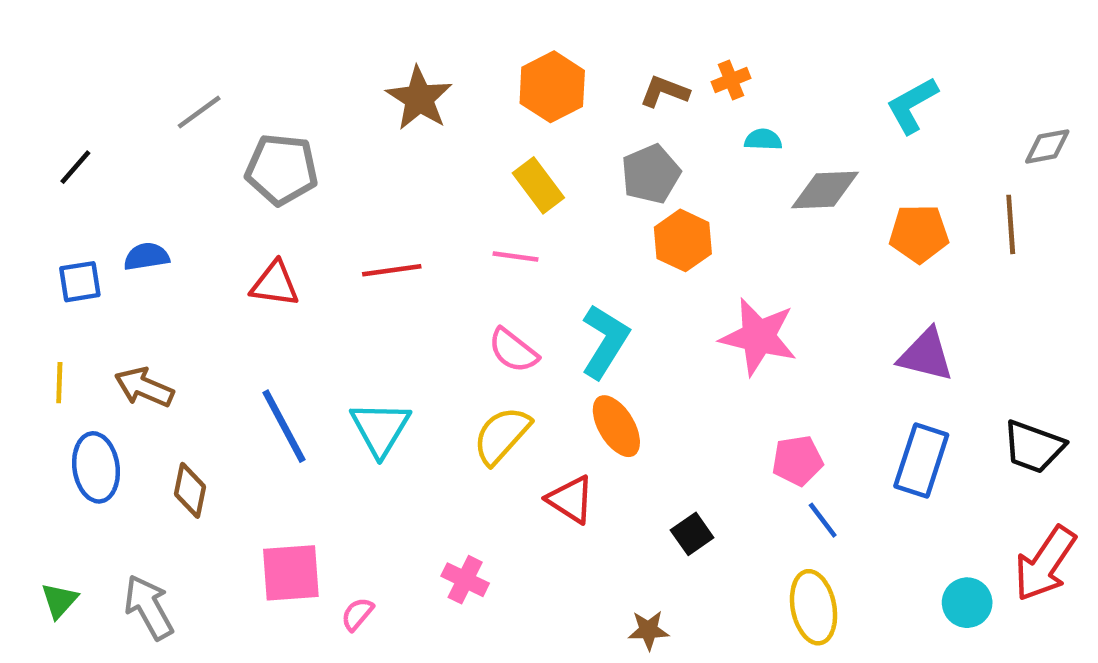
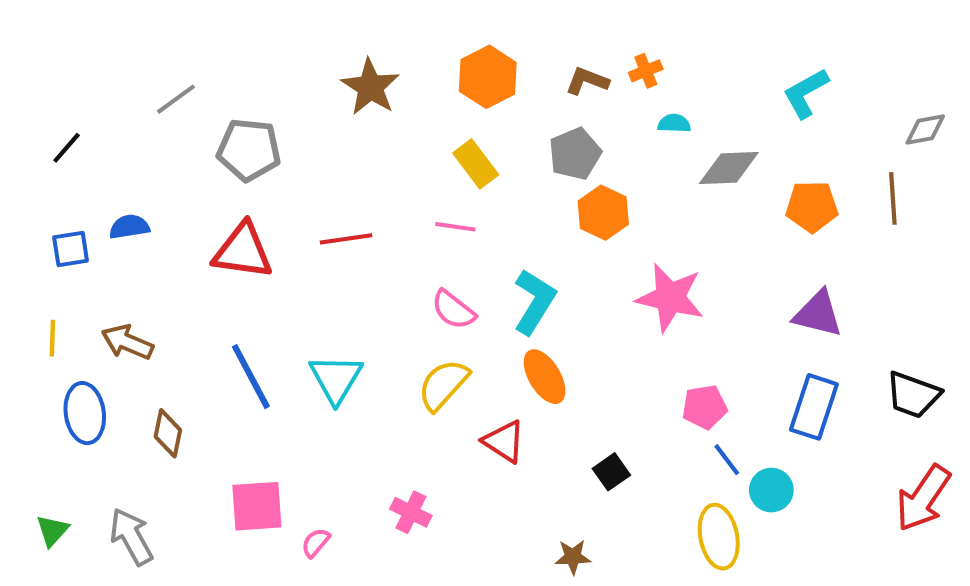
red triangle: (275, 284) -> (243, 251), size x1.4
cyan circle: (967, 603) -> (771, 490), moved

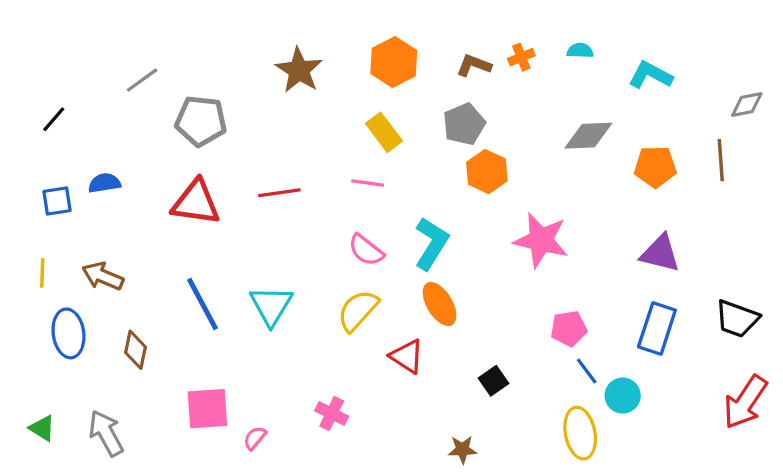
cyan L-shape: (806, 93) -> (650, 75), turned 57
cyan semicircle: (674, 123) -> (580, 51), moved
green triangle: (52, 531) -> (42, 428), turned -40

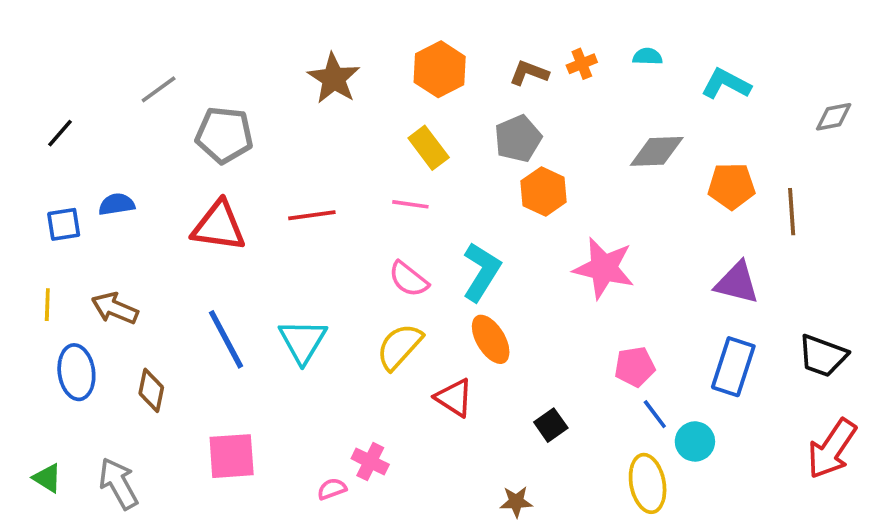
brown line: (721, 160) -> (792, 212), moved
pink semicircle: (255, 438) -> (332, 489), moved, turned 30

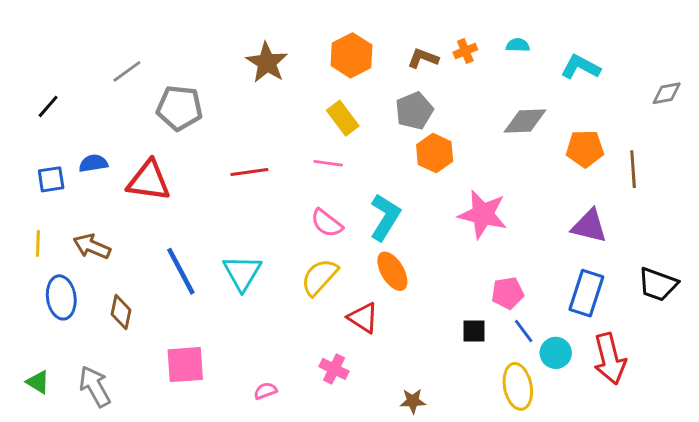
red triangle: (219, 226) -> (149, 181), moved
black square: (551, 425) -> (474, 331), moved, turned 35
red arrow: (832, 449) -> (610, 359), moved, turned -48
pink cross: (370, 462) -> (334, 369), moved

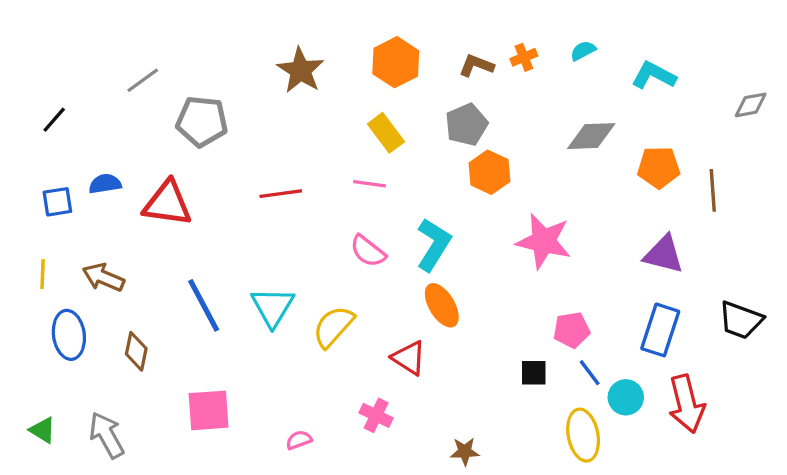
cyan semicircle: (518, 45) -> (583, 51), turned -30
yellow semicircle: (319, 277) -> (333, 327), moved

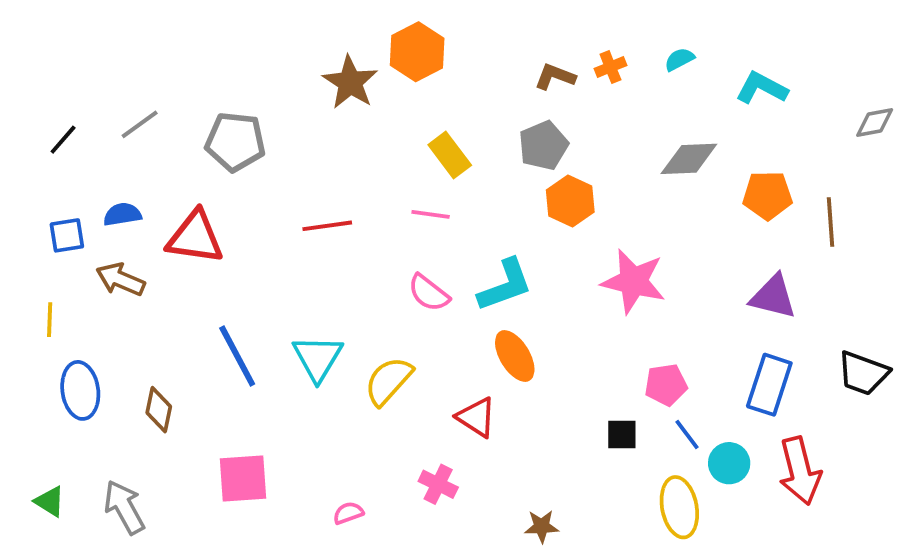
orange hexagon: (396, 62) -> (417, 52), moved
gray line: (143, 80) -> (140, 124), moved
cyan L-shape: (434, 245) -> (505, 285), turned 38
brown arrow: (103, 277) -> (120, 279), moved

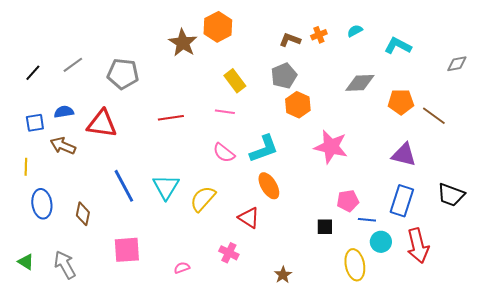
brown line: (831, 222) -> (434, 116), turned -50
blue line: (687, 434) -> (367, 220), moved, turned -48
brown star: (542, 526) -> (283, 275), turned -30

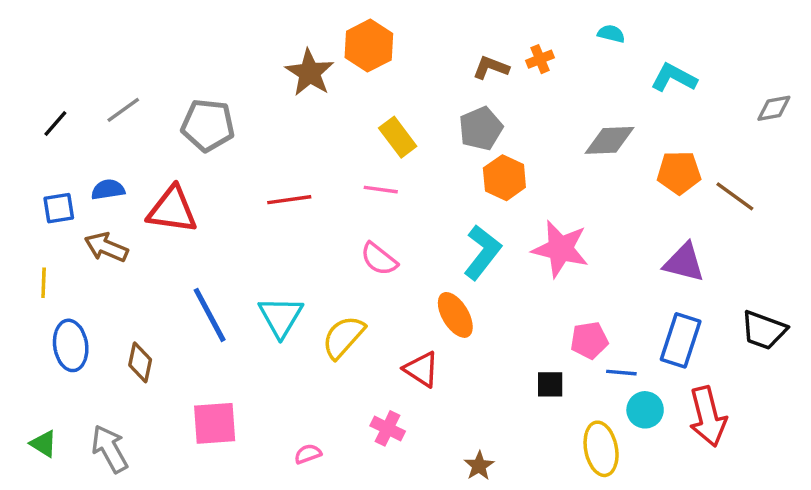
cyan semicircle: (355, 31) -> (611, 34), moved, turned 42
cyan L-shape: (264, 149) -> (482, 252), moved, turned -32

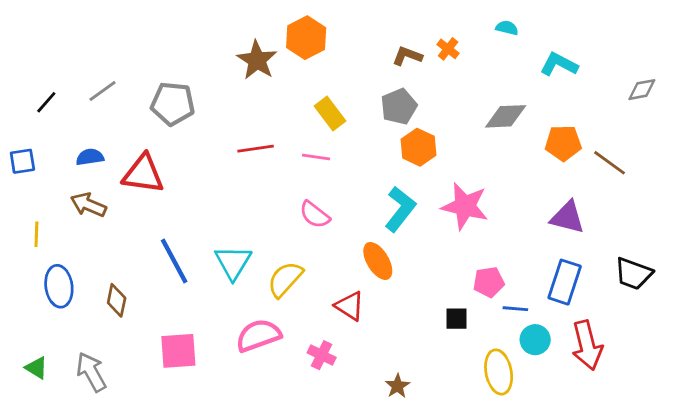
orange cross: (540, 59) -> (448, 49), turned -30
red line: (289, 200) -> (256, 149), moved
blue square: (59, 208) -> (22, 161), moved
pink semicircle: (308, 454) -> (258, 335), moved, size x2.0

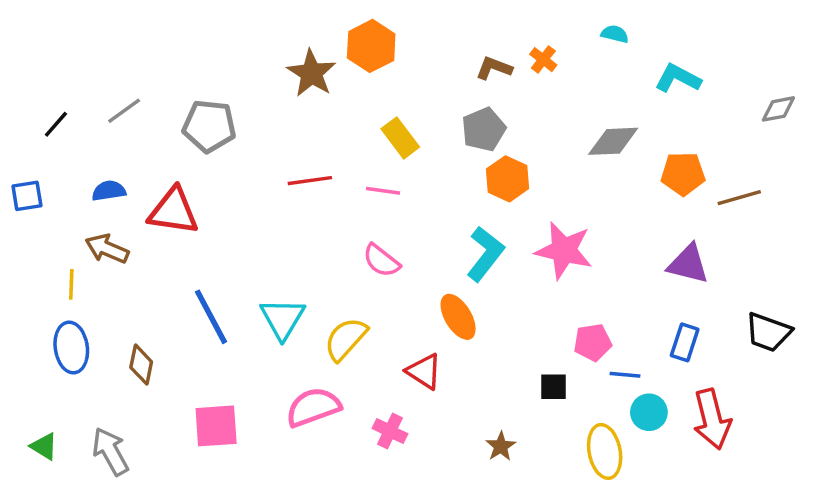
brown line: (610, 163) -> (739, 198), turned -52
yellow line: (36, 234) -> (71, 284), moved
blue rectangle: (565, 282) -> (685, 342), size x0.7
brown star: (397, 386) -> (501, 446), moved

